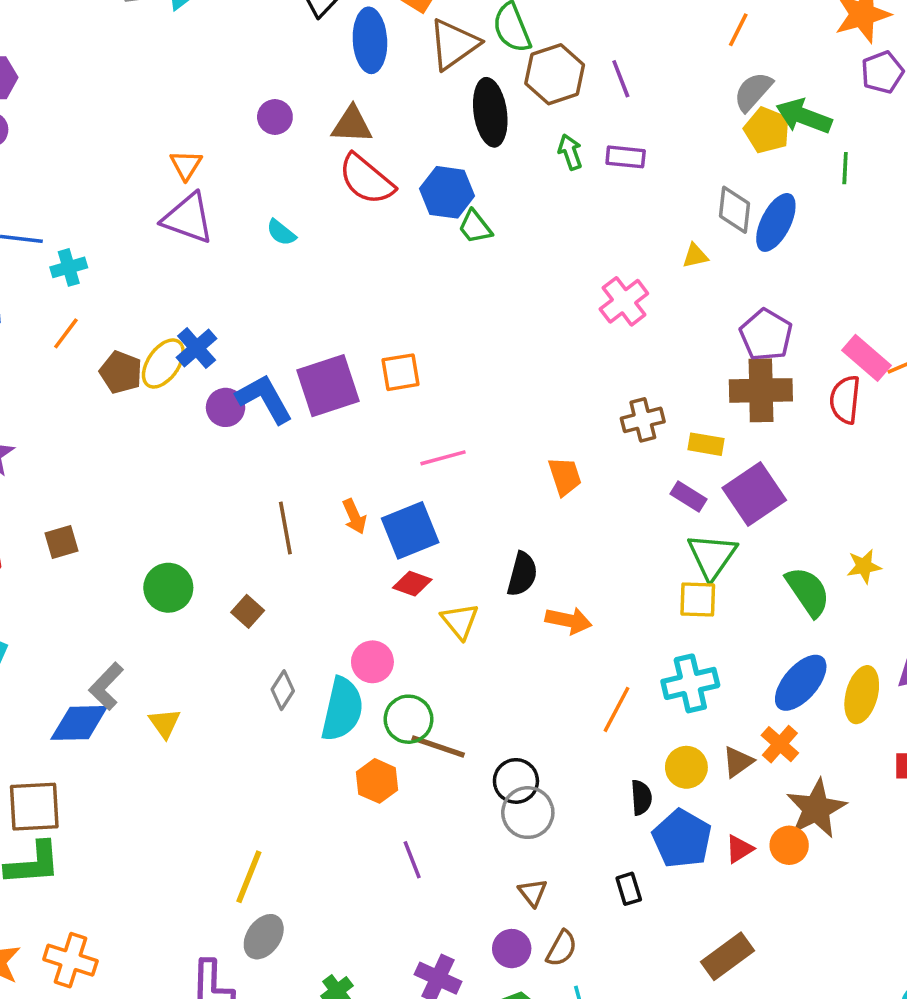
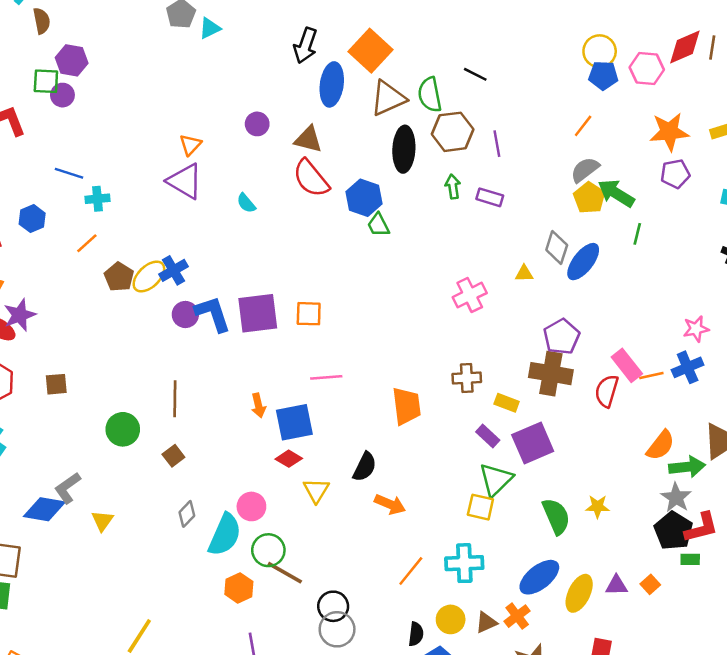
orange trapezoid: (565, 476) -> (406, 406), size x1.4
brown line: (285, 528) -> (175, 399), moved

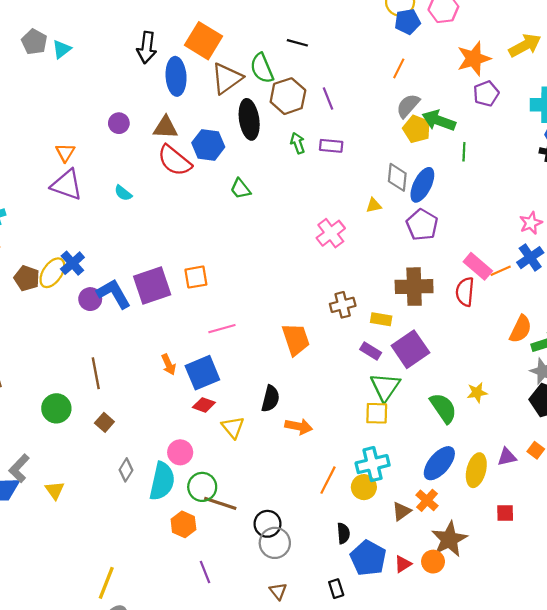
blue hexagon: (364, 198) -> (208, 145), moved
purple pentagon: (562, 337) -> (422, 225), moved
yellow circle: (451, 619) -> (364, 487), moved

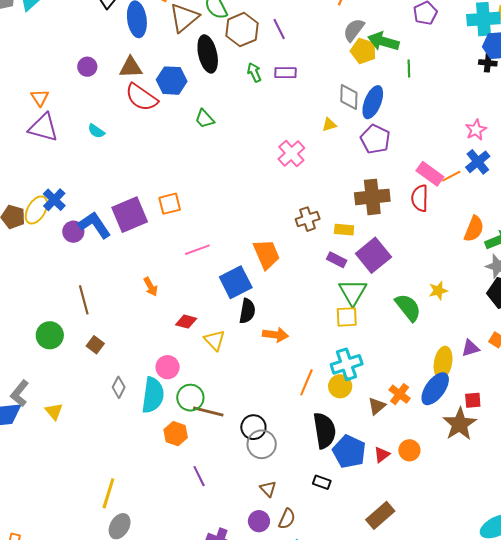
blue square: (202, 373) -> (236, 282), moved
blue ellipse: (439, 463) -> (435, 389), moved
black semicircle: (343, 533) -> (324, 431), size x1.8
brown star: (449, 539) -> (460, 424), moved
black rectangle: (336, 589) -> (322, 482), turned -48

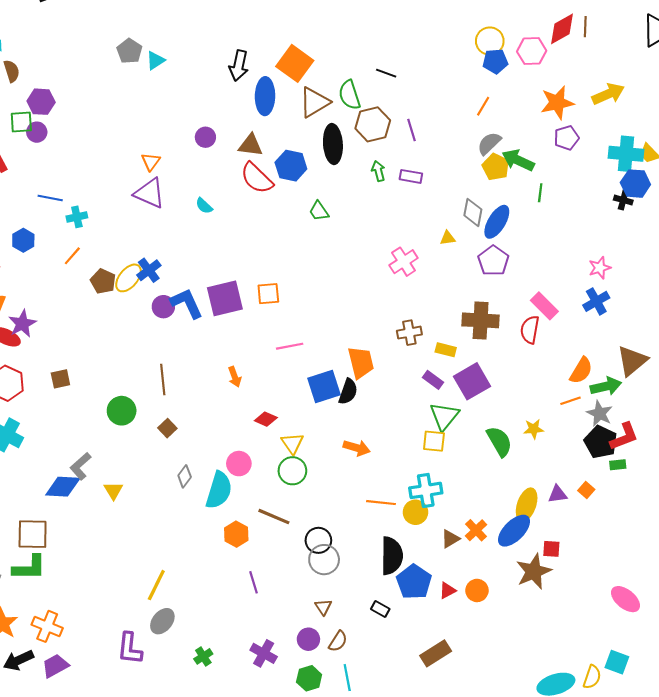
orange line: (451, 176) -> (570, 401), moved
black semicircle: (247, 311) -> (348, 392), moved
orange line: (306, 382) -> (381, 503), turned 64
green circle: (190, 398) -> (292, 471), moved

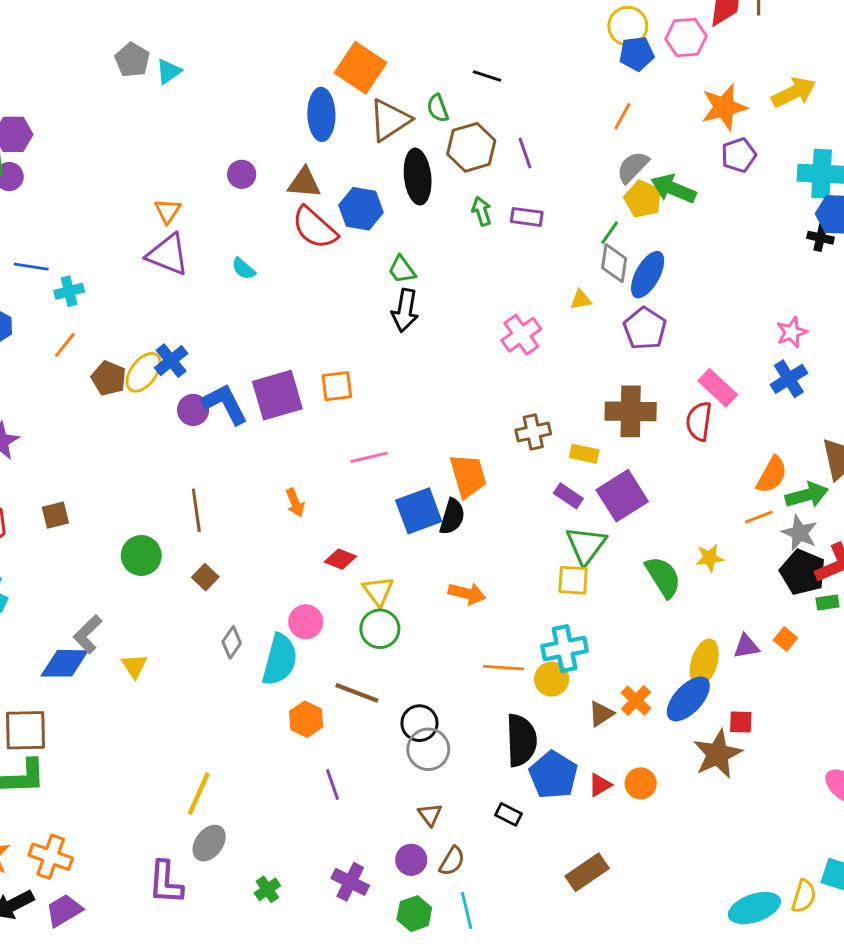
black arrow: (239, 66) -> (405, 310), moved
green semicircle: (349, 95) -> (438, 108), size x0.7
green line: (540, 193) -> (610, 233), moved, turned 30

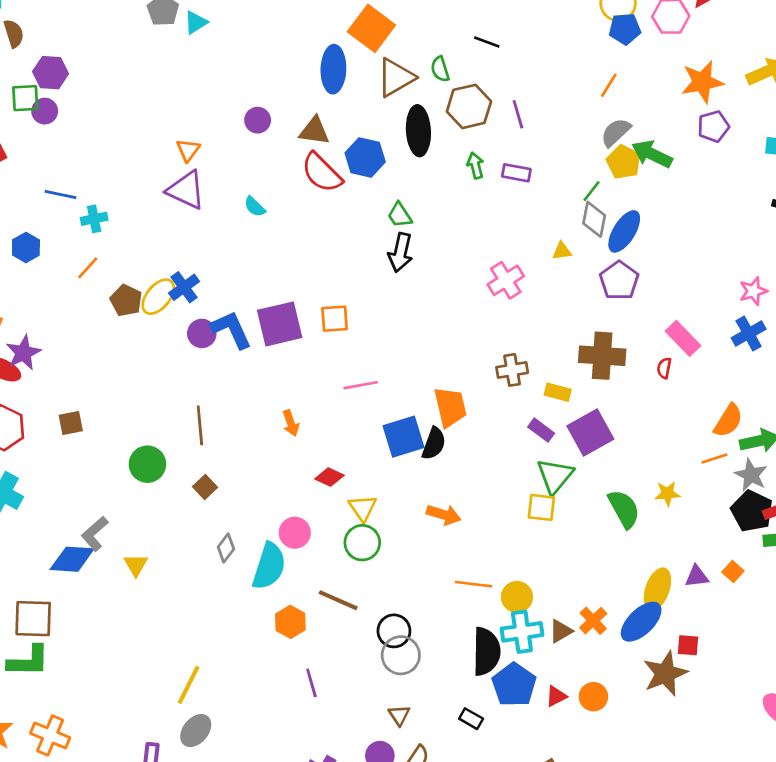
red semicircle: (699, 421) -> (664, 368), size x0.6
cyan cross: (565, 648) -> (522, 632), moved

